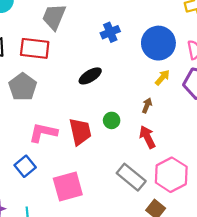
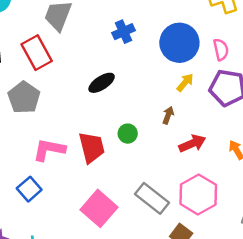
red rectangle: (35, 48) -> (37, 53), turned 56
red arrow: (147, 137) -> (192, 143), moved, turned 95
pink square: (68, 187) -> (99, 208), moved, turned -32

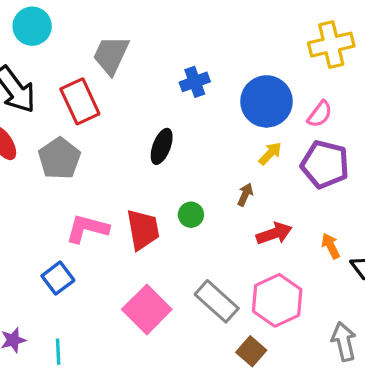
pink semicircle: (221, 50) -> (320, 114), turned 45
black ellipse: (102, 83) -> (162, 146), turned -40

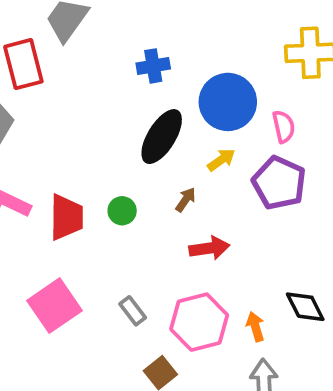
pink semicircle: (320, 114) -> (284, 127), turned -60
black ellipse: (162, 146) -> (162, 137), moved, size x1.4
orange arrow: (331, 246) -> (255, 327), moved
gray rectangle: (217, 301) -> (133, 311), size x0.6

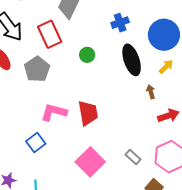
black ellipse: (162, 137) -> (132, 60), turned -40
brown arrow: (186, 200) -> (151, 92), turned -40
green circle: (122, 211) -> (87, 55), moved

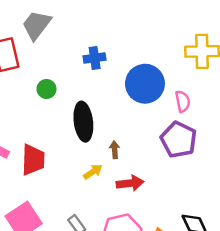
black ellipse: (132, 60) -> (83, 122), moved
yellow arrow: (166, 67) -> (93, 172), moved

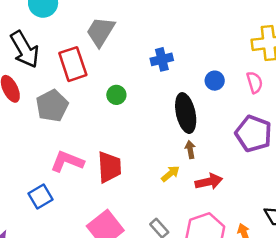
blue circle: (145, 84) -> (215, 81), size x0.5
pink semicircle: (183, 101) -> (255, 82), moved
black ellipse: (83, 122) -> (186, 113), moved

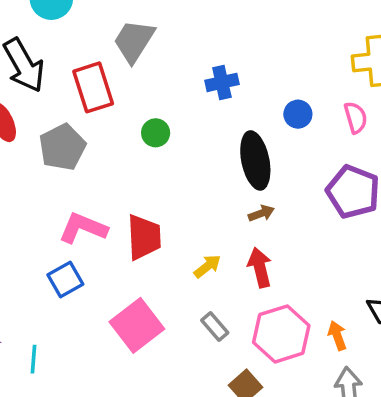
brown arrow: (190, 150) -> (261, 213), turned 78
yellow arrow: (170, 174) -> (207, 266), moved
red arrow: (209, 182) -> (260, 268), moved, turned -92
blue square: (40, 197) -> (65, 280), moved

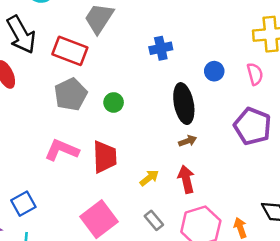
red rectangle: (93, 87) -> (70, 51), turned -52
green circle: (156, 133) -> (114, 102), moved
gray pentagon: (62, 147) -> (71, 94), moved
blue square: (65, 280) -> (23, 204), moved

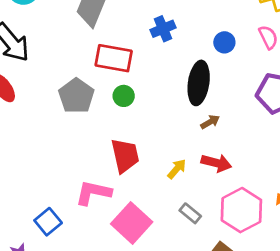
red rectangle: (70, 51) -> (114, 58), moved
black ellipse: (184, 104) -> (199, 83), turned 30
pink L-shape: (62, 150) -> (93, 193), moved
red arrow: (186, 179) -> (216, 163), turned 128

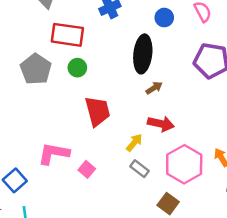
red trapezoid: (125, 156) -> (98, 111), moved
yellow arrow: (177, 169) -> (134, 142), moved
pink square: (132, 223) -> (87, 169), moved, size x0.5

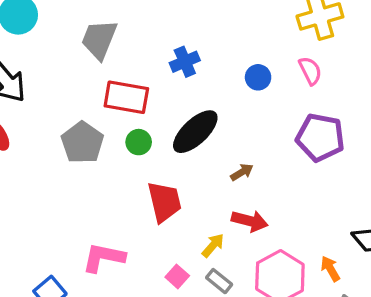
black ellipse: (143, 54) -> (195, 132), moved, turned 39
pink square: (87, 169) -> (177, 276), moved

